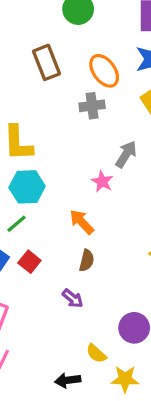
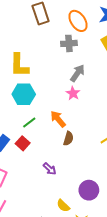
gray arrow: (126, 154) -> (77, 73), moved
green line: (16, 224) -> (29, 122), moved
brown semicircle: (87, 260) -> (68, 139), moved

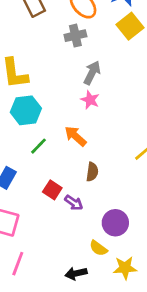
brown semicircle: (68, 139) -> (92, 172), moved
red square: (23, 143) -> (52, 190), moved
purple circle: (89, 190) -> (115, 223), moved

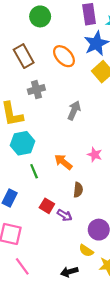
gray cross: (75, 36) -> (36, 90), moved
pink star: (90, 100) -> (95, 155), moved
green line: (39, 146) -> (34, 171), turned -64
pink line: (18, 264) -> (22, 266), turned -54

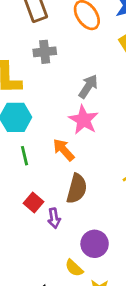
pink star: (95, 155) -> (84, 120), moved, size x1.5
brown semicircle: (78, 190) -> (77, 189), size x1.5
purple arrow: (65, 215) -> (54, 218), turned 40

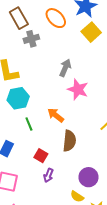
gray cross: (45, 52) -> (31, 39), moved
pink star: (84, 120) -> (78, 89), moved
purple arrow: (54, 218) -> (48, 175), moved, turned 40

